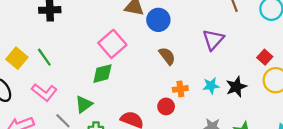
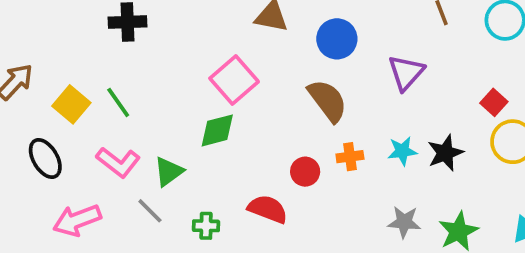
blue circle: (158, 20) -> (337, 39), moved
brown semicircle: (167, 56) -> (328, 101), size x1.4
green triangle: (84, 104) -> (169, 172), moved
red circle: (166, 106) -> (305, 172), moved

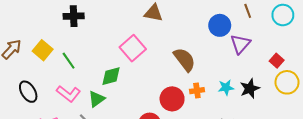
blue circle: (337, 39) -> (220, 25), moved
purple triangle: (406, 73) -> (240, 44), moved
yellow square: (71, 104) -> (43, 50), moved
green diamond: (217, 130) -> (111, 76), moved
red circle: (305, 172) -> (172, 99), size x1.5

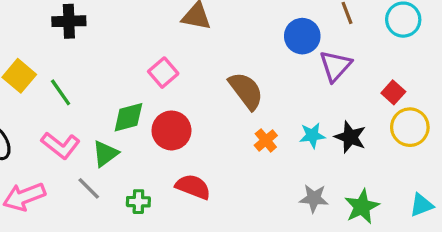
pink square: (133, 48) -> (163, 73), size x0.7
black star: (250, 89) -> (350, 137), turned -30
orange cross: (197, 91) -> (266, 140), turned -32
red circle: (172, 99) -> (171, 130), moved

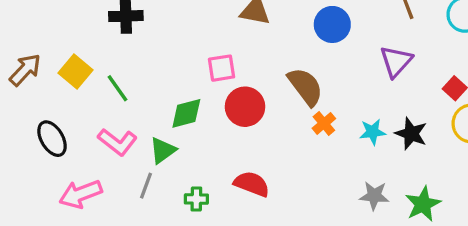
blue circle: (302, 36) -> (332, 24), moved
pink square: (163, 73) -> (222, 68), turned 32
red circle: (171, 130) -> (245, 107), moved
orange cross: (266, 140) -> (324, 123), moved
gray line: (89, 188) -> (146, 186), turned 65

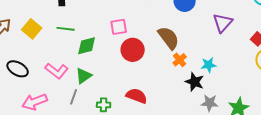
green line: (117, 88) -> (66, 29), moved, turned -48
green diamond: (186, 113) -> (87, 46), moved
black star: (411, 134) -> (195, 82), moved
black ellipse: (52, 139) -> (18, 69), turned -30

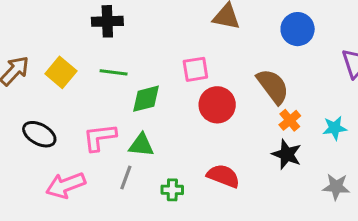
pink L-shape: (57, 71) -> (100, 137), turned 135
green triangle: (84, 76) -> (141, 145), turned 42
black star: (195, 82) -> (287, 154), moved

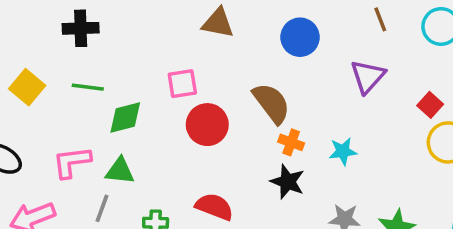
orange cross: (290, 120) -> (291, 142), turned -30

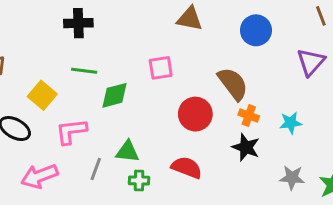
yellow square: (27, 87) -> (42, 95), moved
red circle: (207, 125) -> (195, 114), moved
green triangle: (120, 171) -> (127, 152), moved

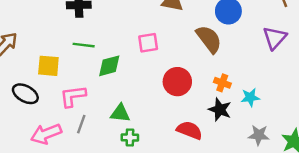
brown semicircle: (233, 84) -> (209, 39), moved
yellow square: (42, 95) -> (48, 66), turned -35
cyan star: (291, 123) -> (250, 97), moved
red semicircle: (187, 167) -> (189, 130), moved
gray line: (96, 169) -> (81, 124), moved

